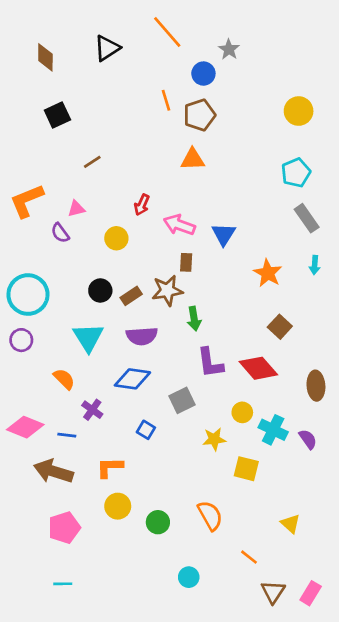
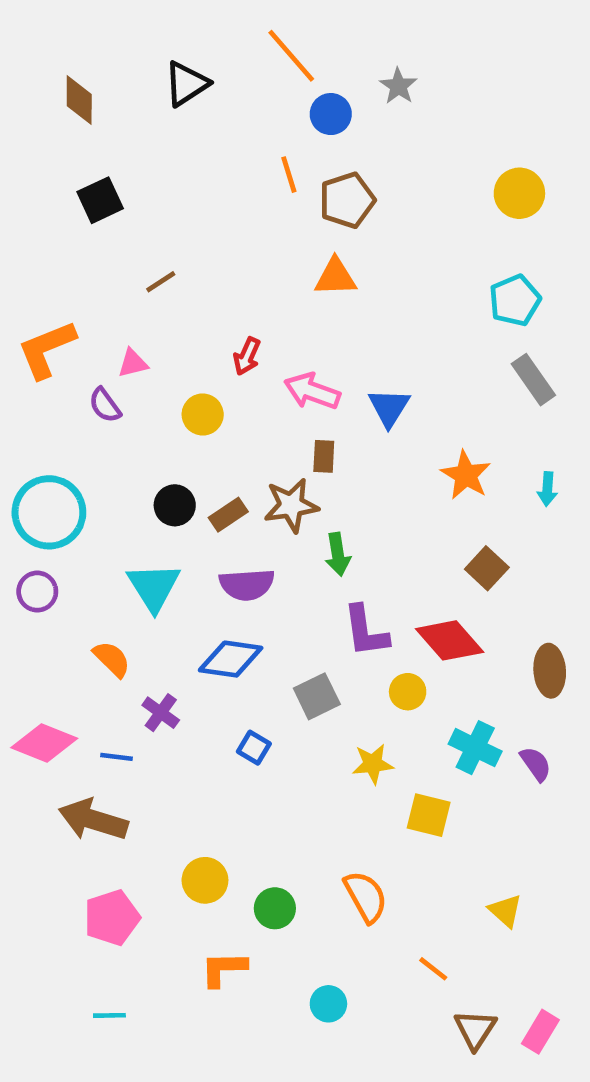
blue circle: (203, 74) -> (331, 114), moved
cyan arrow: (315, 265) -> (547, 489), moved
yellow circle: (242, 412) -> (408, 692), moved
orange L-shape: (110, 467) -> (224, 969), moved

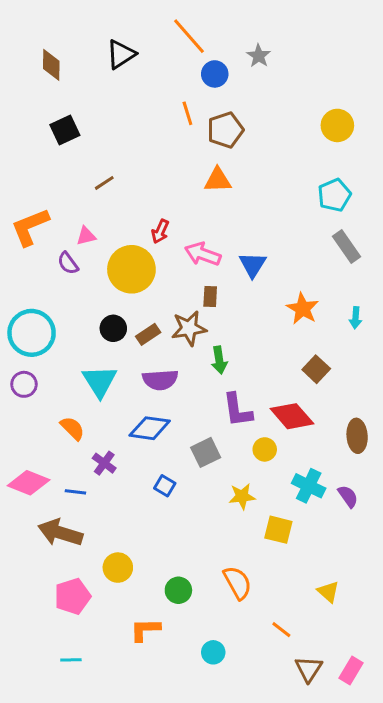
yellow circle: (203, 415) -> (131, 269), size x1.8
yellow circle: (205, 880) -> (118, 568), moved

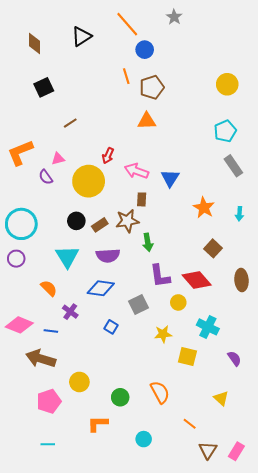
gray star: (259, 56) -> (174, 17), moved
brown ellipse: (357, 436) -> (242, 280), moved
purple semicircle: (348, 496) -> (234, 359), moved

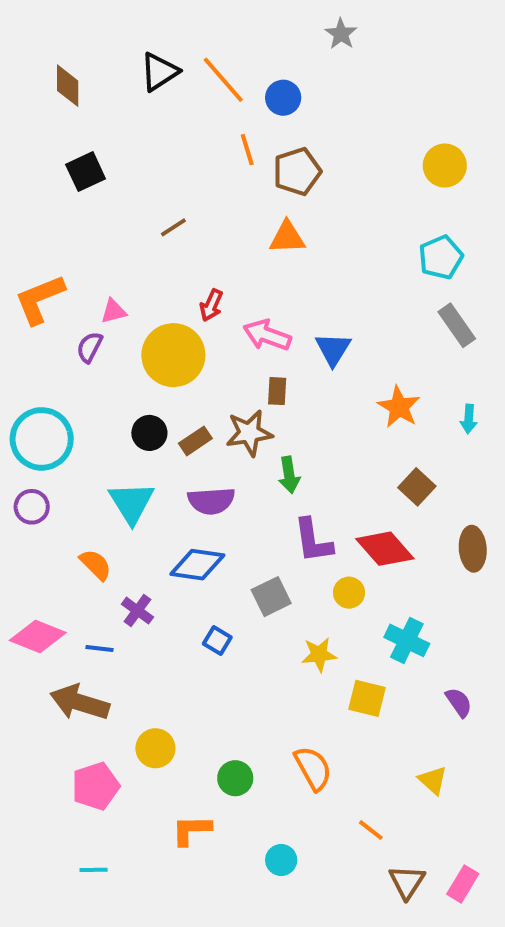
orange line: (127, 24) -> (223, 80), moved
brown line: (70, 123) -> (173, 227), moved
purple semicircle: (46, 177) -> (90, 347), turned 63

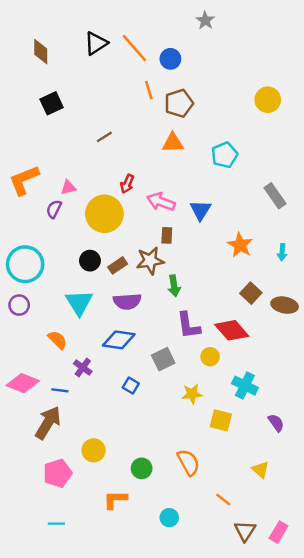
cyan pentagon: (441, 257) -> (224, 155), moved
brown ellipse: (473, 549) -> (285, 305), moved, turned -75
brown arrow: (80, 702) -> (48, 423), turned 104

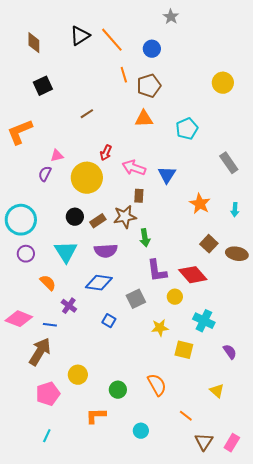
blue circle: (170, 59) -> (152, 49), moved
orange L-shape: (24, 180) -> (20, 132), moved
purple circle: (19, 305) -> (26, 254), moved
cyan line: (56, 524) -> (47, 436), turned -64

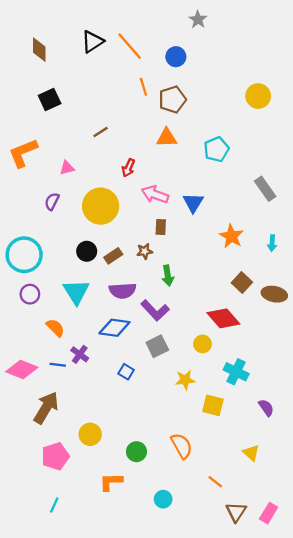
red arrow: (106, 153) -> (128, 168), moved
pink triangle: (57, 156) -> (67, 168), moved
brown star: (125, 217) -> (145, 251), size x0.6
purple L-shape: (157, 271) -> (155, 310), moved, turned -35
blue line: (50, 325) -> (58, 365), moved

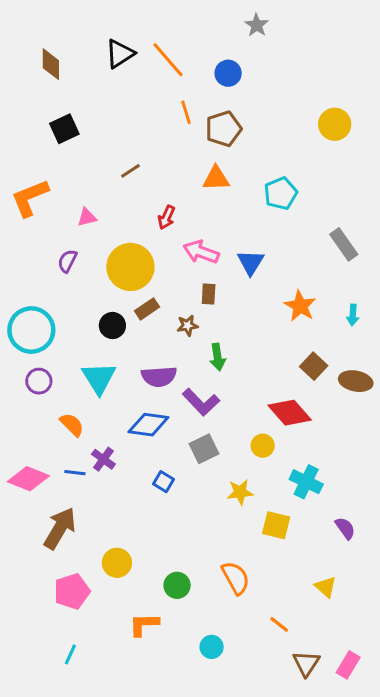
brown rectangle: (113, 256) -> (147, 309), moved

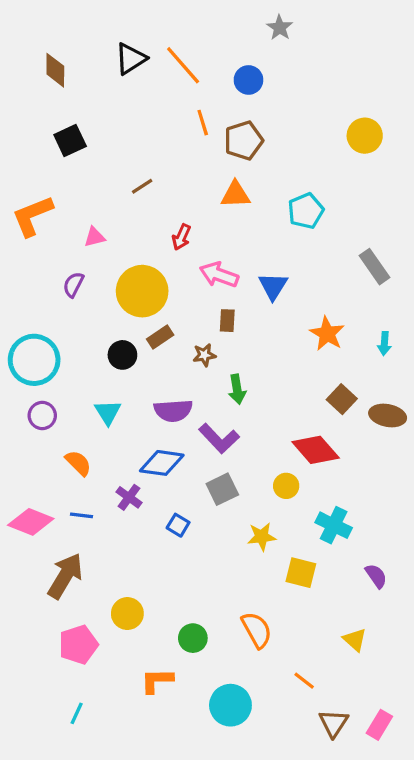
cyan triangle: (99, 378) -> (108, 412), size x0.7
purple cross: (103, 459) -> (129, 497), moved
cyan circle: (212, 647) -> (230, 705), size x1.6

